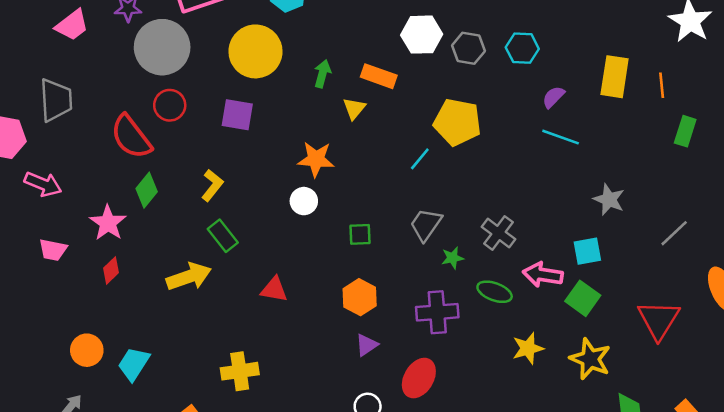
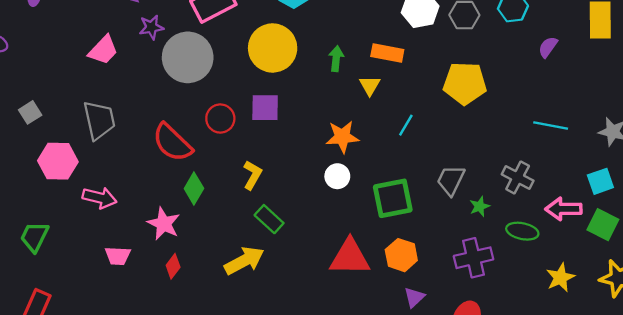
red circle: (170, 105) -> (220, 119), moved
cyan line: (561, 137) -> (551, 126), moved
cyan line: (420, 159) -> (406, 125), moved
green square: (360, 234) -> (393, 198), size x1.8
red triangle: (274, 289) -> (350, 257), moved, size x1.6

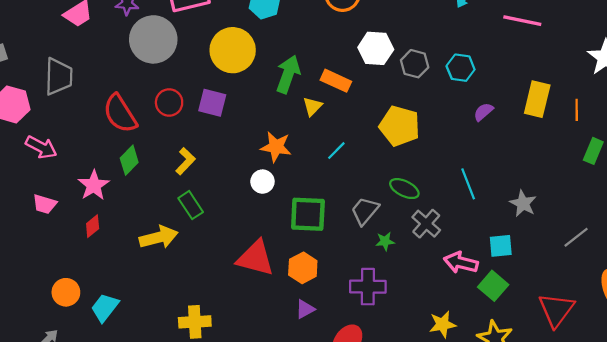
green arrow: (336, 59) -> (288, 74), size x1.6
cyan line: (551, 126) -> (468, 184), turned 44
green ellipse: (522, 231) -> (404, 189), moved

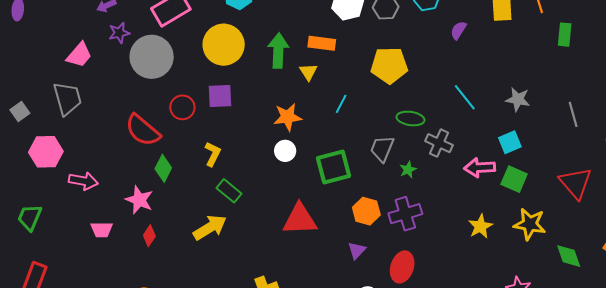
gray trapezoid: (59, 76) -> (67, 98), moved
gray line: (576, 237) -> (573, 114), turned -50
orange hexagon: (303, 268) -> (366, 211), moved

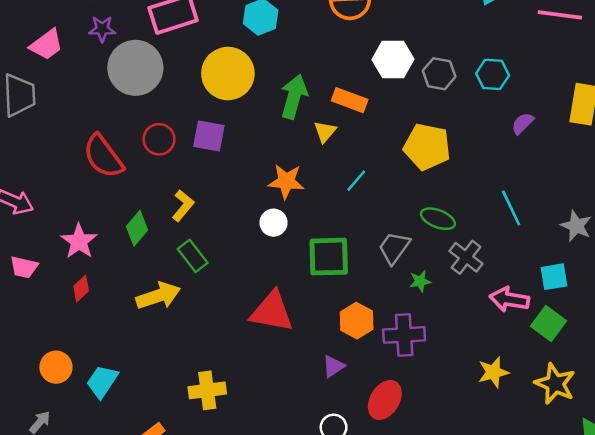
green diamond: (163, 168) -> (137, 228), moved

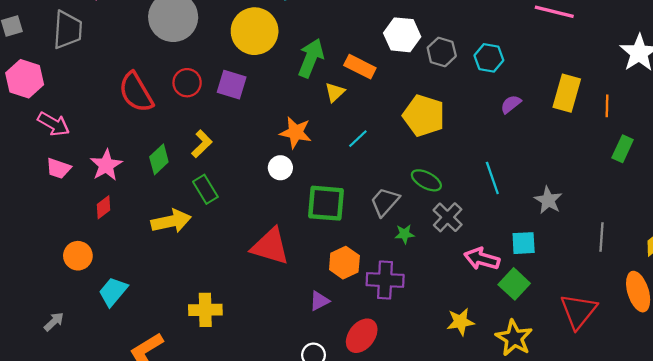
pink trapezoid: (24, 267) -> (59, 168), moved
orange circle: (56, 367) -> (78, 256), moved

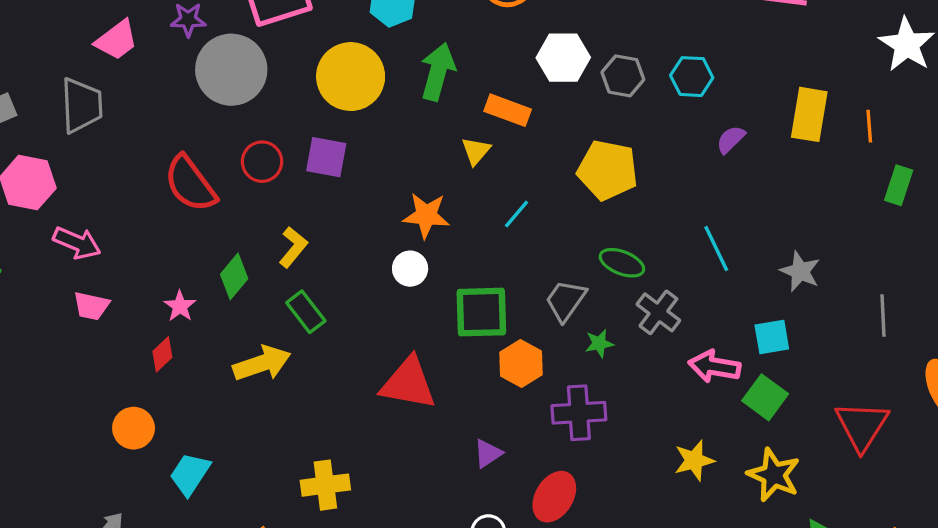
green arrow: (311, 58) -> (438, 72), moved
pink star: (106, 165) -> (180, 306), moved, size x0.7
orange hexagon: (344, 263) -> (521, 364), moved

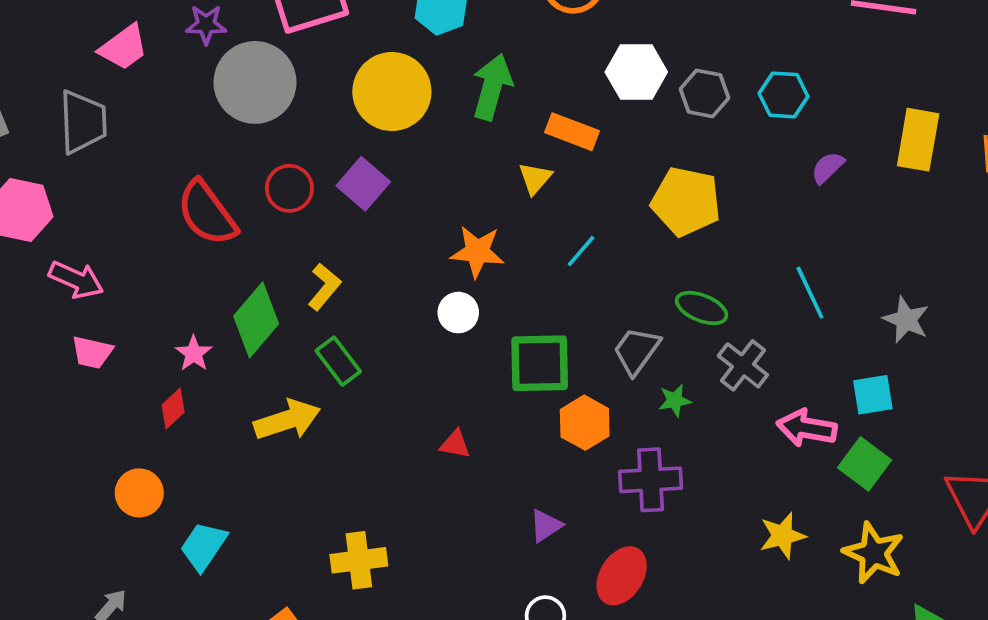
purple square: (326, 157) -> (363, 184), turned 30
green diamond: (234, 276) -> (256, 320), size x1.4
red triangle: (408, 383) -> (455, 444), size x0.5

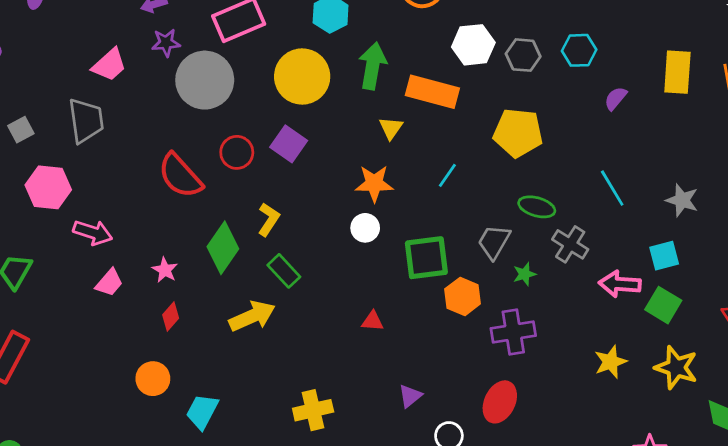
orange rectangle: (572, 132) -> (432, 92), size x1.4
yellow triangle: (535, 178) -> (391, 128), moved
pink trapezoid: (92, 352) -> (109, 283), turned -56
pink star: (194, 353) -> (165, 270), moved
purple triangle: (546, 526) -> (410, 396), moved

